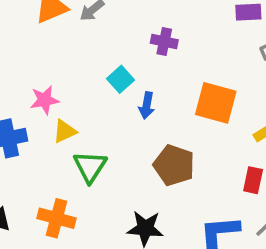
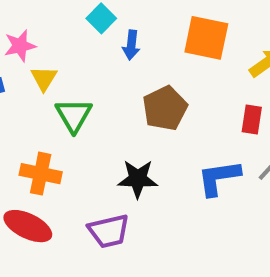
yellow triangle: (65, 131) -> (44, 78), turned -30
brown pentagon: (174, 165) -> (165, 108), turned 30

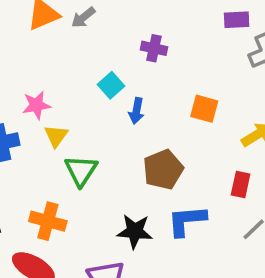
orange square: (206, 38) -> (204, 109), size x0.7
blue L-shape: (219, 178) -> (187, 221), moved

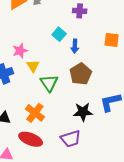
brown pentagon: (163, 170) -> (81, 74), moved
orange cross: (48, 221) -> (35, 113), turned 30

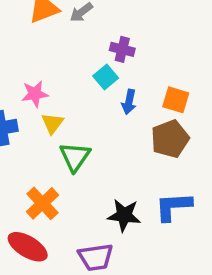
purple cross: (80, 11) -> (122, 49), moved
orange square: (112, 40) -> (176, 100), moved
brown pentagon: (81, 74) -> (170, 139), moved

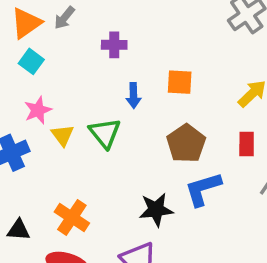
cyan square: (106, 77) -> (31, 61), moved
brown pentagon: (170, 139) -> (186, 143), moved
green triangle: (75, 157) -> (105, 133), moved

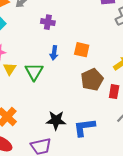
brown pentagon: (186, 143) -> (92, 80), moved
blue L-shape: (203, 189) -> (84, 127), moved

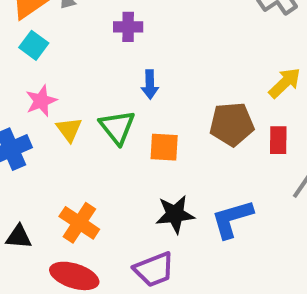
orange square: (82, 50) -> (164, 147), moved
brown pentagon: (92, 80) -> (232, 124), turned 30

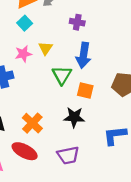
blue arrow: (150, 84) -> (83, 55), size x1.6
yellow triangle: (69, 129) -> (45, 48), moved
black star: (175, 214) -> (74, 117), moved

